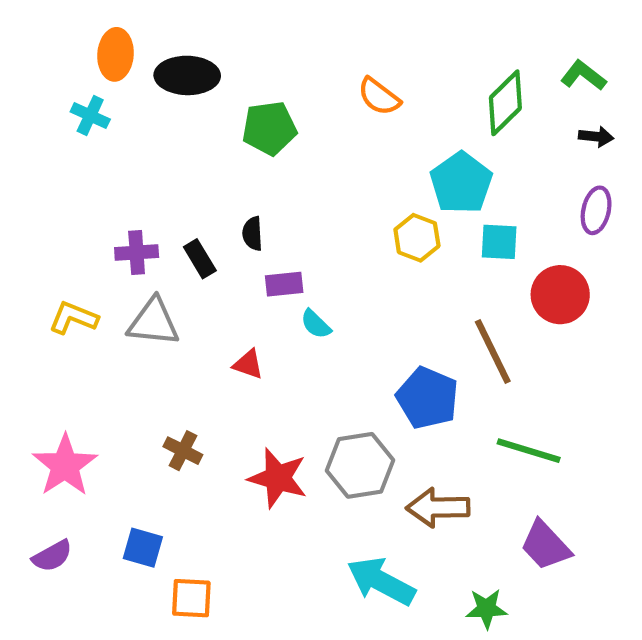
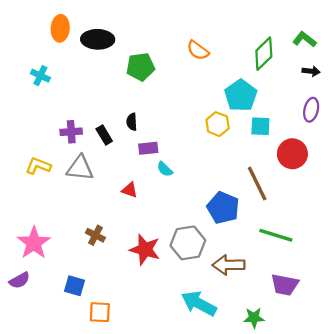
cyan cross: (90, 115) -> (40, 76), moved
purple trapezoid: (545, 545) -> (285, 285), turned -36
purple semicircle: (52, 556) -> (19, 280), moved

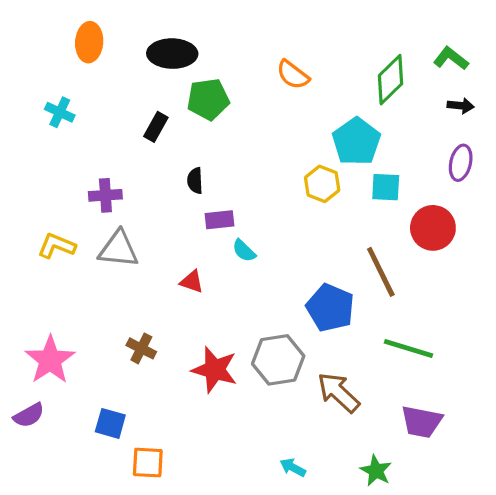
black ellipse: (98, 39) -> (172, 54), moved
black rectangle: (104, 135) -> (156, 127), moved, turned 60
brown arrow: (229, 265) -> (338, 392), turned 44
cyan arrow: (199, 303) -> (293, 467), moved, size x0.5
green star: (254, 318) -> (376, 471), turned 30

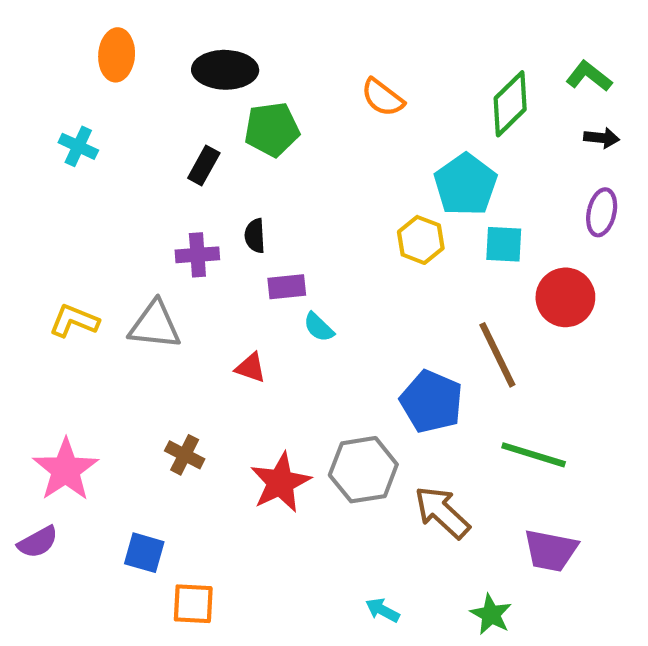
purple cross: (105, 195) -> (197, 255), moved
red star: (215, 370) -> (280, 482), turned 30

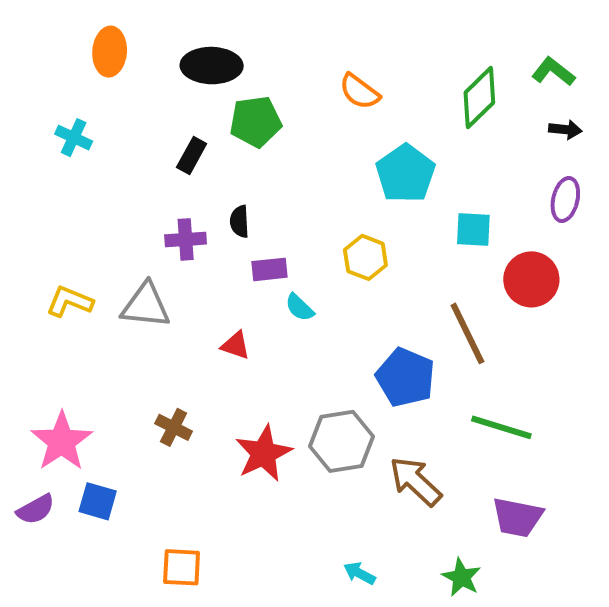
cyan pentagon: (465, 185) -> (405, 174), moved
yellow hexagon: (421, 240) -> (365, 257), moved
blue square: (144, 553) -> (98, 501), moved

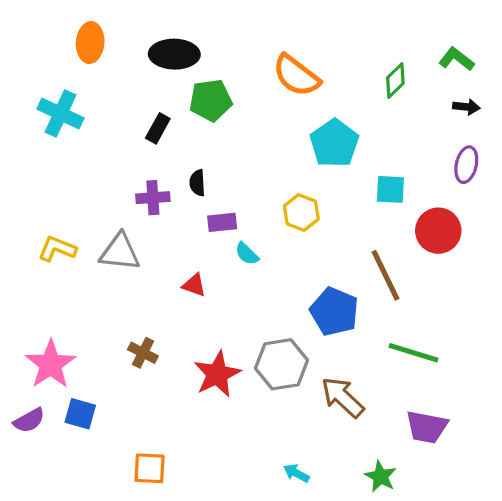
orange semicircle: (359, 92) -> (296, 76), size x1.4
green diamond: (479, 98) -> (395, 81), size x0.7
cyan cross: (74, 138) -> (60, 114), size x1.5

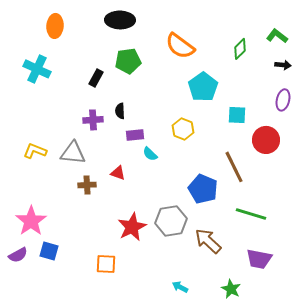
black ellipse: (174, 54) -> (120, 20), moved
brown cross: (143, 353) -> (87, 185), moved, turned -30
orange square: (150, 468) -> (106, 264), moved

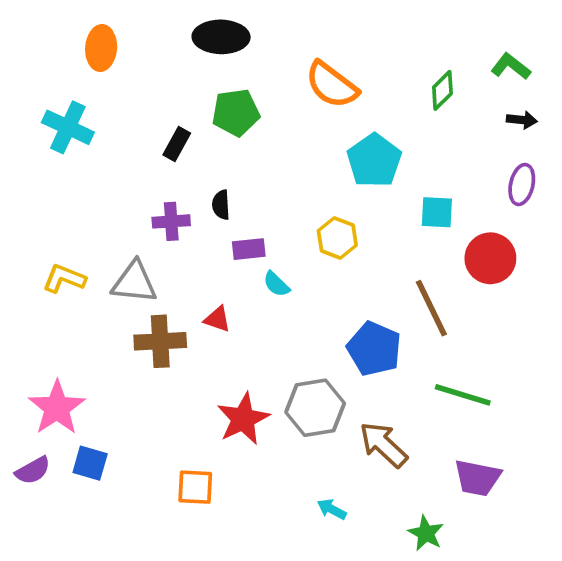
brown cross: (87, 185) -> (160, 341), size x1.5
cyan arrow: (180, 287) -> (332, 509), moved

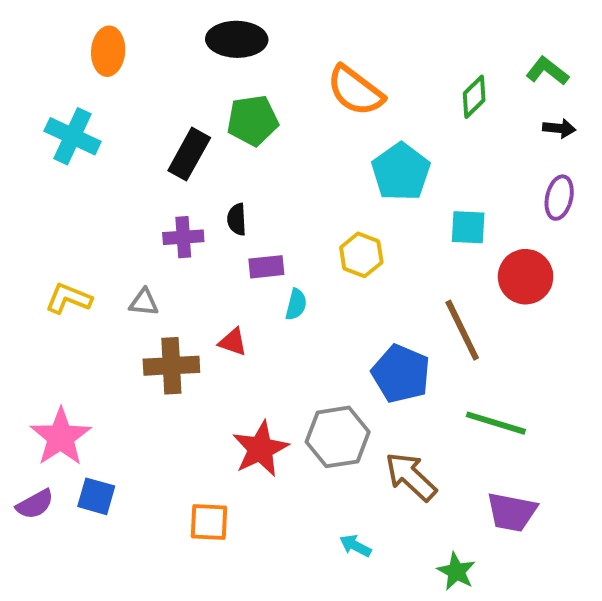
black rectangle: (177, 144) -> (189, 154), size x1.4
gray triangle: (134, 282) -> (144, 302), size x0.6
cyan semicircle: (276, 284) -> (296, 304), turned -120

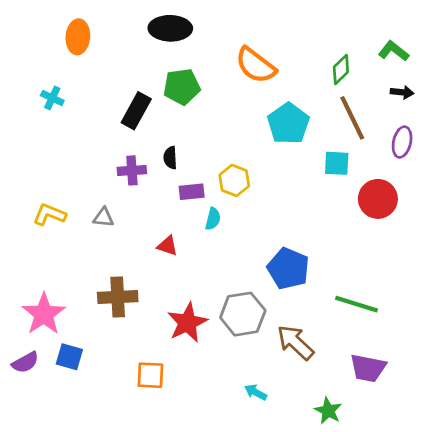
cyan cross: (73, 136) -> (52, 98), size x0.6
yellow hexagon: (361, 255) -> (234, 180), moved
brown line: (462, 330) -> (352, 118), moved
brown cross: (171, 366) -> (118, 297), moved

